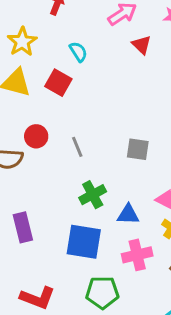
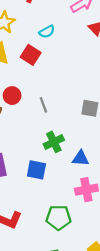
cyan semicircle: (78, 52) -> (47, 32), turned 91
blue square: (84, 242) -> (36, 170), moved, size x0.7

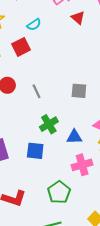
red square: (31, 55) -> (21, 47), turned 36
green pentagon: (59, 217) -> (59, 192), turned -30

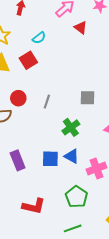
gray line: (36, 91) -> (47, 102), turned 48
green cross: (49, 124) -> (71, 127), moved
blue triangle: (74, 137) -> (72, 156), moved, turned 35

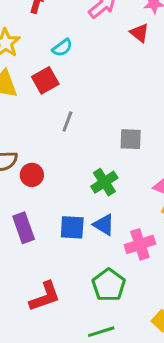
red triangle: (81, 28) -> (139, 33), moved
red circle: (18, 98) -> (32, 175), moved
gray line: (47, 102) -> (67, 122), moved
red L-shape: (34, 206) -> (45, 296), turned -35

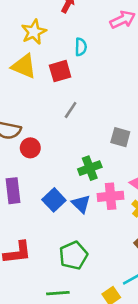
cyan semicircle: (62, 48) -> (81, 47), turned -66
blue square: (72, 227) -> (54, 200), turned 30
pink cross: (140, 244) -> (111, 196), moved

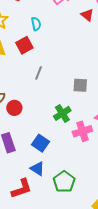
blue triangle: (81, 204) -> (37, 169), moved

